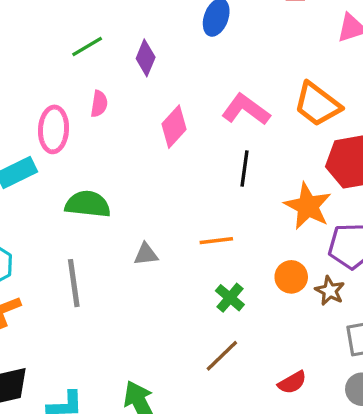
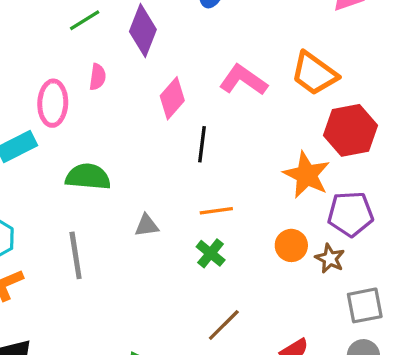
purple diamond: (146, 58) -> (143, 31), size x1.4
black line: (245, 168) -> (202, 144), moved
green cross: (230, 298) -> (211, 253), moved

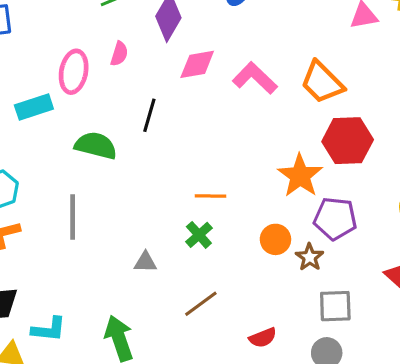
pink diamond: (172, 98) -> (197, 64), moved, turned 30
black line: (202, 144) -> (149, 115), moved
gray triangle: (147, 225) -> (145, 262), moved

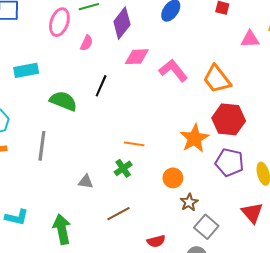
pink ellipse: (74, 72) -> (59, 22), moved
purple pentagon: (335, 219) -> (230, 162), moved
brown star: (310, 257) -> (189, 202), moved
gray square: (335, 306) -> (206, 227), turned 35

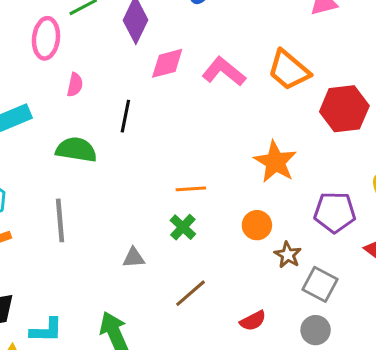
pink semicircle: (87, 43) -> (75, 85), moved
red hexagon: (229, 119) -> (344, 109), moved
purple pentagon: (230, 162) -> (335, 212), moved

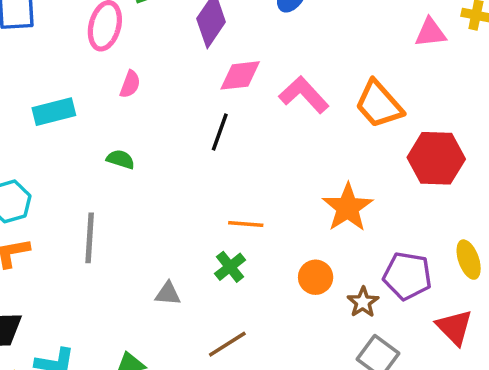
black line: (125, 116) -> (220, 132), moved
green semicircle: (76, 150) -> (121, 159), size x0.6
brown star: (288, 255) -> (363, 302), moved

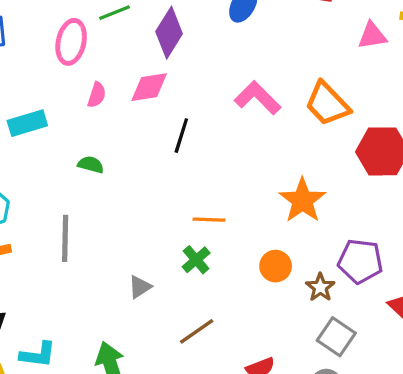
pink diamond: (240, 75) -> (149, 87), moved
gray triangle: (168, 294) -> (140, 287), turned -35

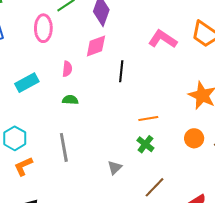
pink semicircle: (97, 95) -> (67, 69), moved

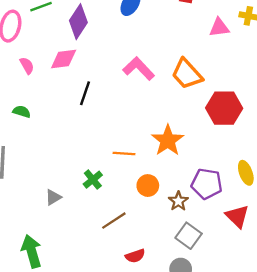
pink semicircle: (67, 69) -> (27, 66), moved, turned -49
orange line: (148, 118) -> (124, 153), moved
brown line: (155, 187) -> (114, 221), moved

